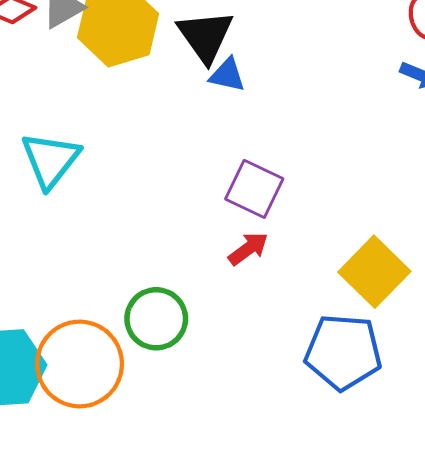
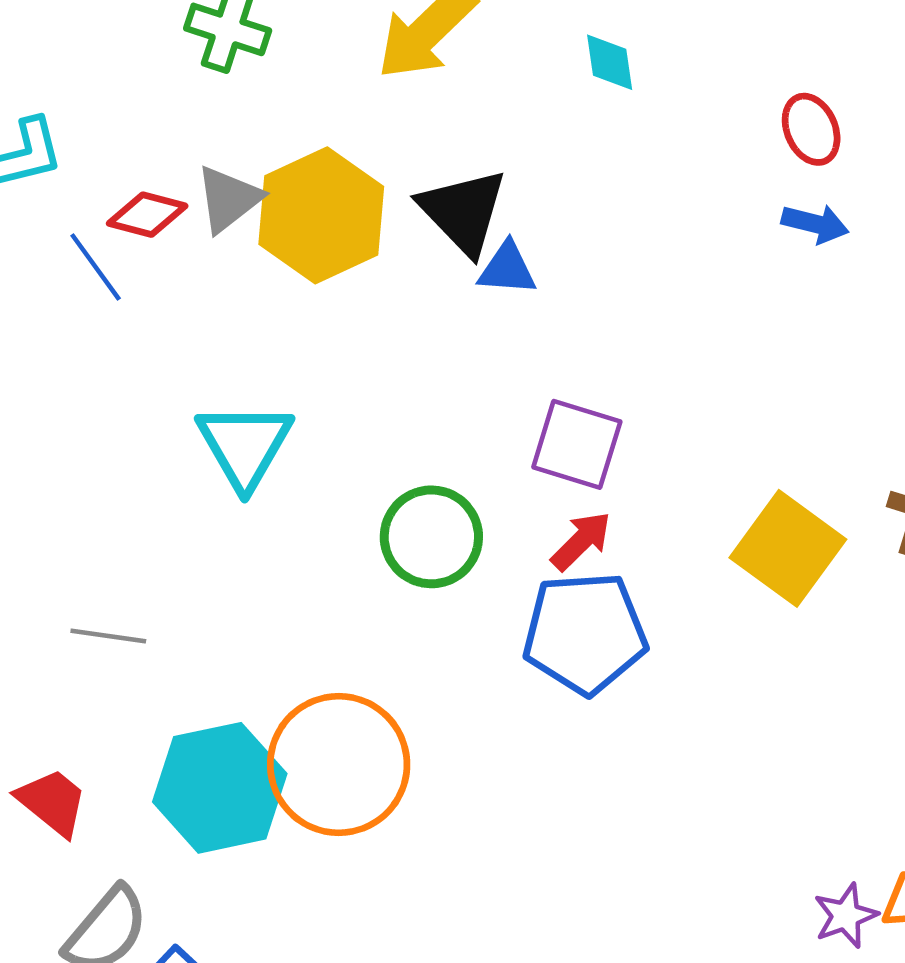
green circle: (156, 319) -> (431, 537), moved
blue pentagon: (343, 352) -> (585, 633), moved

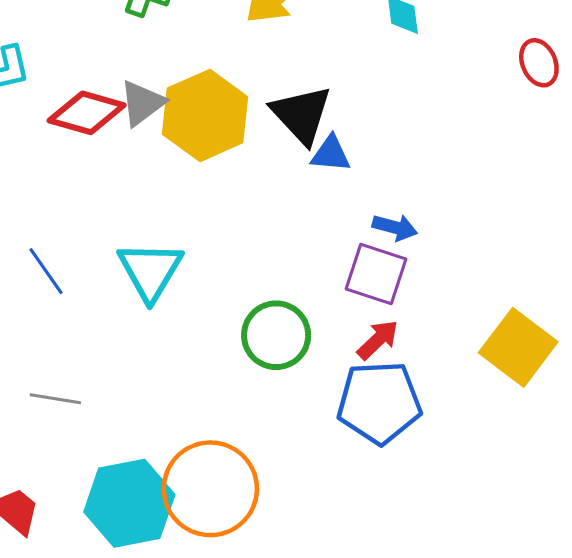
red diamond: (147, 215) -> (87, 113), size x1.4
blue arrow: (815, 224) -> (395, 227), moved
blue line: (96, 267) -> (46, 271), moved

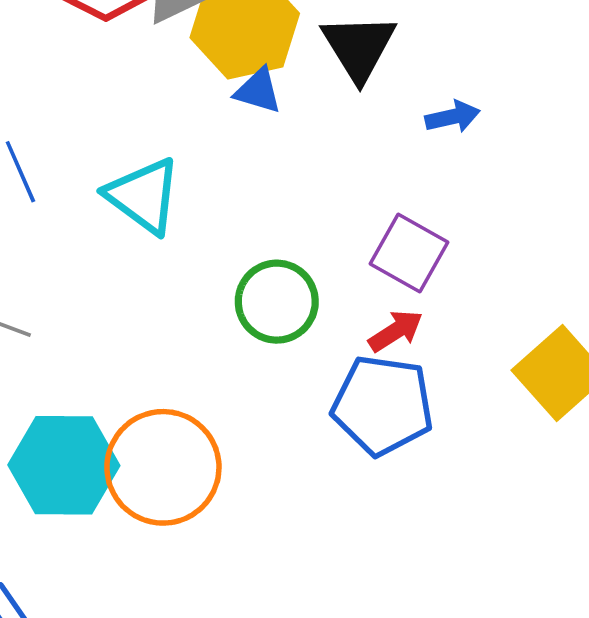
blue triangle: (331, 154) -> (258, 91), moved
blue arrow: (395, 227) -> (453, 117), moved, turned -39
cyan triangle: (150, 271) -> (143, 196), turned -36

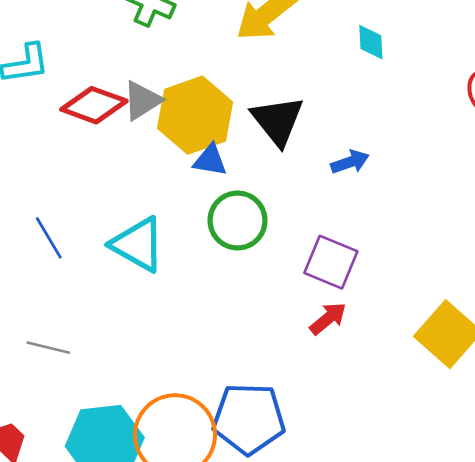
green circle: (277, 302) -> (238, 220), moved
blue pentagon: (383, 405) -> (249, 419), moved

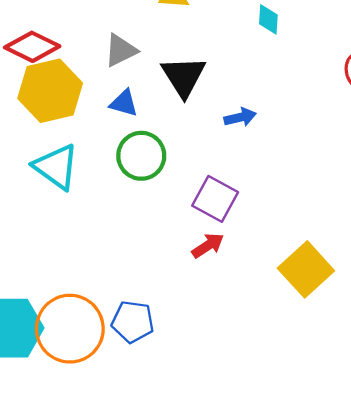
gray triangle: (142, 100) -> (121, 50), moved
yellow hexagon: (195, 115) -> (50, 91), moved
blue pentagon: (249, 419) -> (133, 322), size x0.7

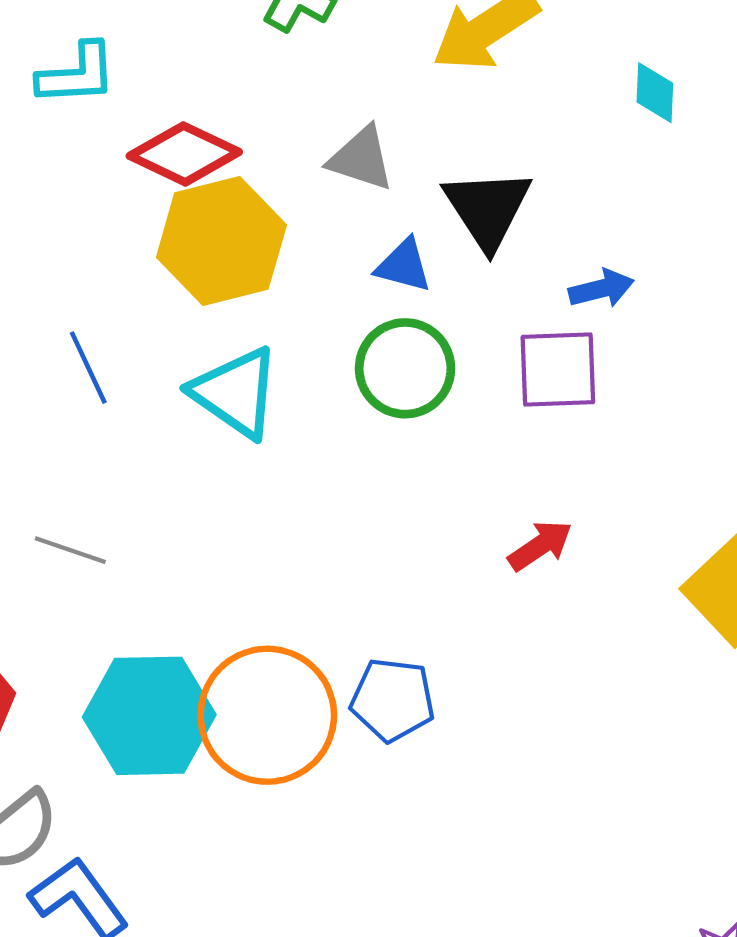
gray triangle: (121, 50) -> (361, 159), turned 45
blue triangle: (124, 103) -> (404, 266), moved
purple square: (215, 199) -> (558, 369), moved, turned -30

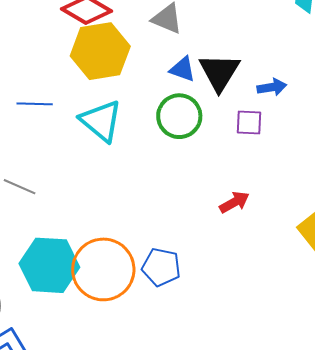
black triangle: (487, 209) -> (219, 72), moved
blue line: (88, 368) -> (35, 104), turned -68
purple square: (558, 369) -> (249, 122), size x0.7

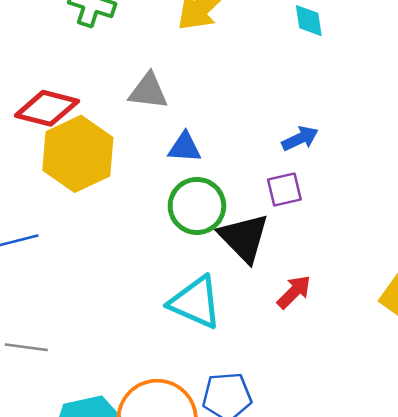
black triangle: (219, 72) -> (244, 238), moved
cyan triangle: (101, 121) -> (195, 302), moved

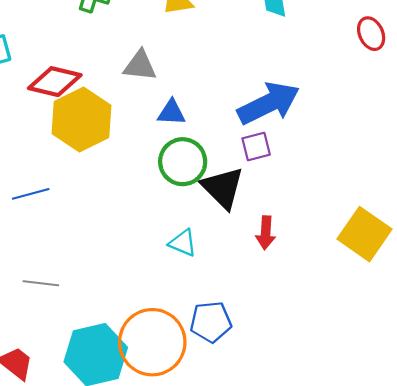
blue arrow: (300, 139) -> (269, 103), size x2.0
red arrow: (294, 292) -> (266, 233), turned 140
cyan triangle: (195, 302) -> (183, 243), size x0.6

